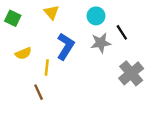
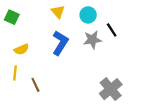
yellow triangle: (51, 12) -> (58, 12), moved
yellow line: (47, 67) -> (15, 73), moved
gray cross: (131, 73) -> (111, 89), moved

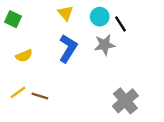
black line: (112, 30) -> (120, 24), moved
yellow line: (15, 73) -> (18, 92), moved, turned 48
brown line: (35, 85) -> (40, 96), turned -48

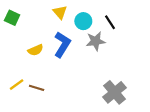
cyan circle: (100, 17) -> (83, 21), moved
yellow semicircle: (24, 56) -> (35, 50), moved

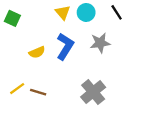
cyan circle: (83, 21) -> (86, 12), moved
black line: (110, 22) -> (117, 12), moved
gray cross: (115, 92) -> (93, 92), moved

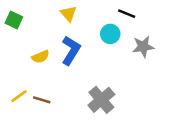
cyan circle: (86, 12) -> (110, 34), moved
black line: (117, 12) -> (127, 14), turned -35
gray star: (100, 43) -> (143, 47), moved

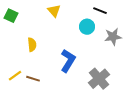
blue L-shape: (71, 50) -> (68, 61), moved
yellow semicircle: (41, 57) -> (32, 45), turned -72
gray cross: (101, 100) -> (99, 79), moved

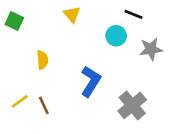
brown line: (33, 79) -> (44, 105), turned 48

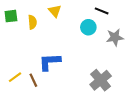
green square: (14, 21) -> (11, 16), turned -32
yellow semicircle: (42, 60) -> (32, 22), moved
blue L-shape: (91, 81) -> (50, 62), moved, turned -125

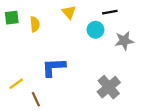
yellow triangle: (55, 11) -> (69, 12), moved
black line: (102, 11) -> (110, 12), turned -32
brown line: (33, 80) -> (36, 99), moved

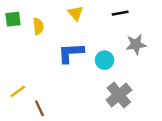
cyan circle: (95, 30) -> (104, 60), moved
blue L-shape: (54, 67) -> (71, 53), moved

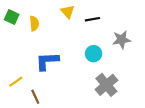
black line: (120, 13) -> (92, 19), moved
green square: (13, 19) -> (12, 17), turned 32
blue L-shape: (71, 53) -> (47, 61), moved

